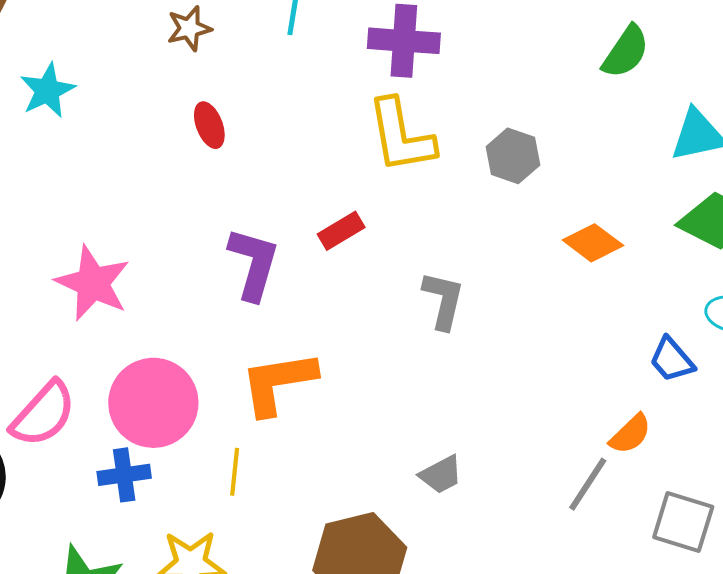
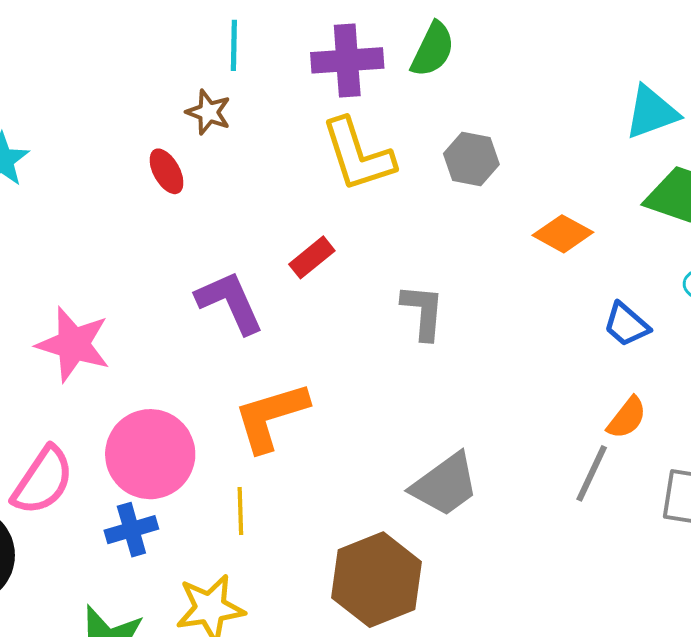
brown star: (189, 28) -> (208, 112), moved, turned -30
green semicircle: (626, 52) -> (433, 49), moved
purple L-shape: (254, 264) -> (230, 302), turned -32
blue trapezoid: (672, 360) -> (626, 325), moved
gray trapezoid: (441, 475) -> (445, 485), size x1.6

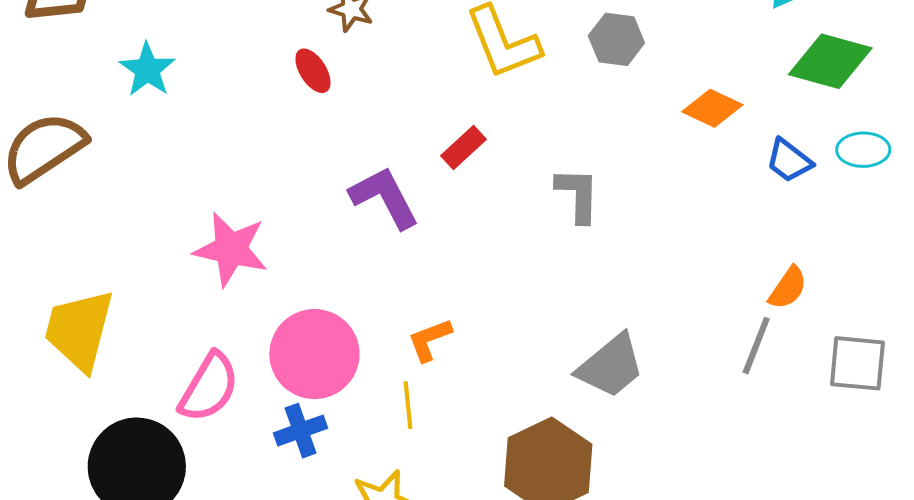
blue trapezoid: (626, 325) -> (789, 161), moved
orange L-shape: (271, 417) -> (430, 340), moved, size x0.6

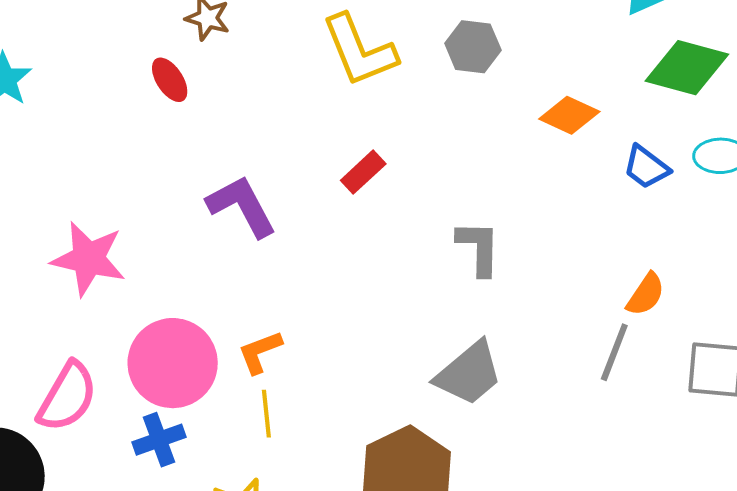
red rectangle: (463, 148) -> (363, 172), moved
gray L-shape: (578, 195) -> (479, 248), moved
orange L-shape: (430, 340) -> (260, 352), moved

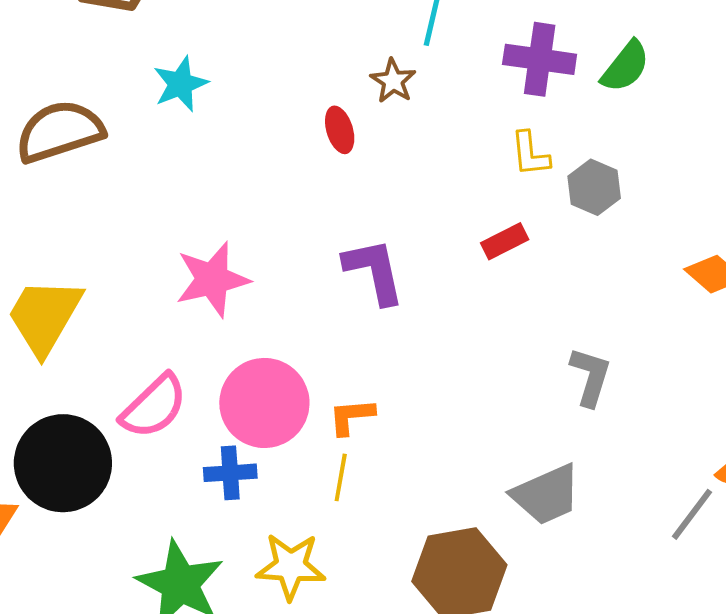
gray hexagon: (473, 47) -> (594, 187), moved
yellow L-shape: (359, 50) -> (530, 154), size x0.6
red rectangle: (363, 172) -> (505, 241), moved
pink star: (88, 259) -> (212, 279), turned 30

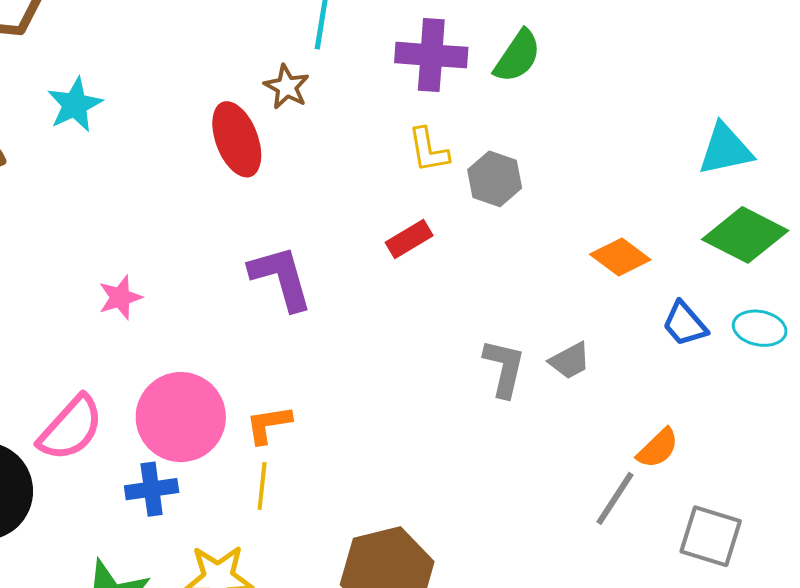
red ellipse: (340, 130) -> (237, 139), size x1.6
pink star: (212, 279) -> (120, 297), size x0.6
gray trapezoid: (546, 495) -> (570, 361), moved, size x0.6

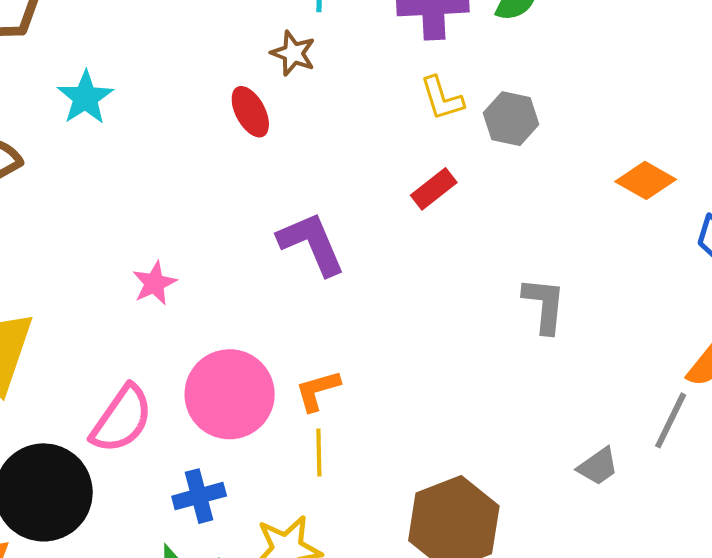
red ellipse: (237, 139) -> (250, 112), size x0.7
gray trapezoid: (570, 361) -> (598, 466), moved
blue cross: (152, 489) -> (199, 496), moved

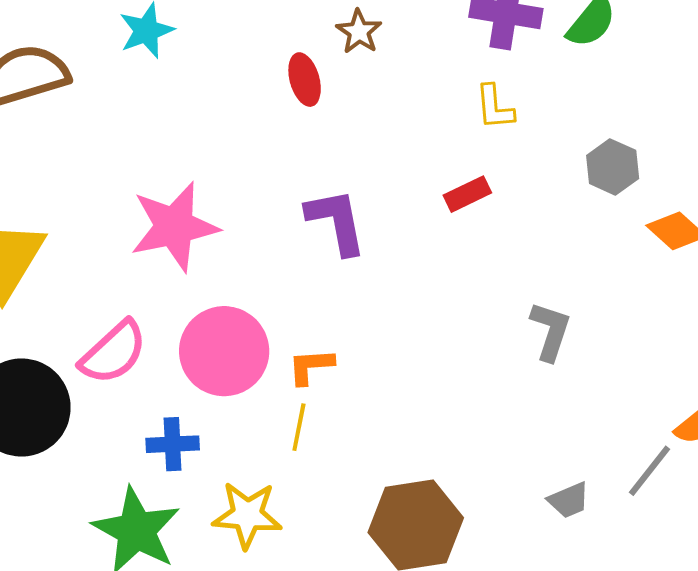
gray hexagon: (511, 119) -> (613, 167), moved
pink star: (154, 283) -> (174, 227), size x2.0

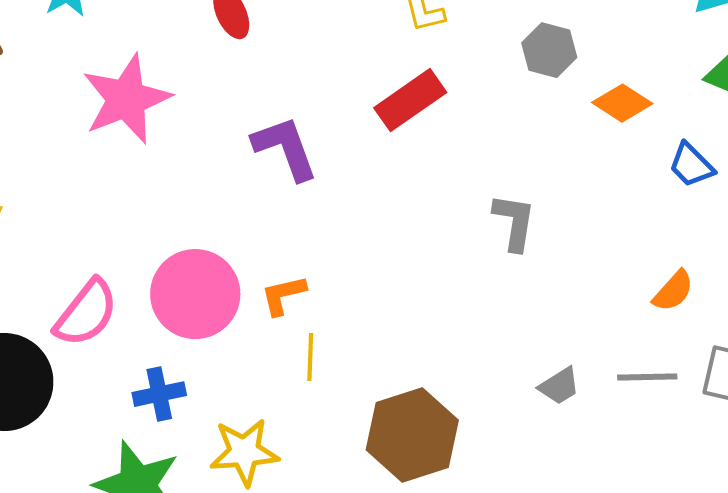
red rectangle: (467, 194) -> (410, 100), size x1.5
pink star: (174, 227) -> (126, 99), moved
yellow line: (299, 427) -> (310, 357), moved
gray line: (649, 471) -> (647, 377), moved, turned 60

